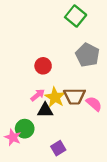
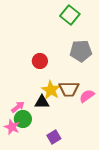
gray pentagon: (87, 55) -> (81, 51), turned -30
pink arrow: (38, 95) -> (18, 107), moved
pink semicircle: (94, 104) -> (87, 96), turned -77

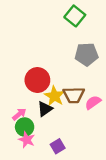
red circle: (40, 61) -> (37, 80), moved, size x1.5
black triangle: (42, 102) -> (45, 109), turned -35
pink star: (12, 127) -> (27, 140), moved

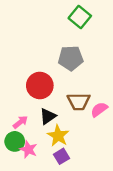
gray pentagon: (87, 54) -> (71, 58), moved
yellow star: (54, 96) -> (58, 136), moved
green circle: (25, 127) -> (15, 141), moved

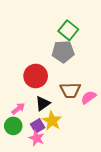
green square: (80, 17) -> (68, 30), moved
pink star: (28, 149) -> (37, 138), moved
purple square: (62, 156) -> (38, 126), moved

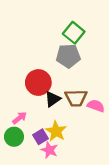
pink semicircle: (89, 97) -> (96, 106), turned 56
black triangle: (43, 103) -> (53, 99), moved
pink star: (37, 138) -> (49, 150), moved

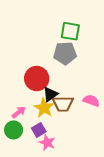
green square: (74, 33) -> (70, 31), turned -30
brown trapezoid: (76, 98) -> (63, 104), moved
yellow star: (56, 131) -> (44, 108), moved

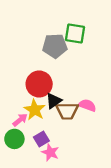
gray pentagon: (65, 53) -> (55, 46), moved
pink semicircle: (91, 101) -> (87, 105), moved
yellow star: (44, 108) -> (35, 110), moved

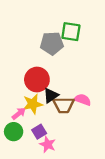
yellow star: (35, 110) -> (33, 104), turned 30

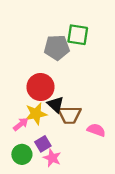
black triangle: (51, 95) -> (56, 104), turned -42
pink semicircle: (83, 100) -> (96, 130), moved
green circle: (14, 132) -> (22, 154), moved

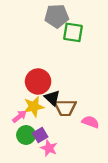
gray pentagon: (57, 48) -> (57, 16), moved
green circle: (22, 154) -> (26, 135), moved

